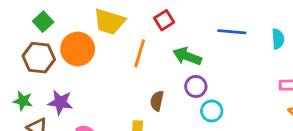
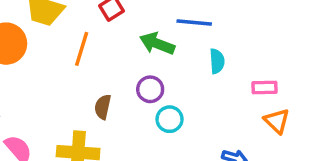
cyan semicircle: (278, 39) -> (217, 61), moved
green arrow: (187, 56) -> (157, 44), moved

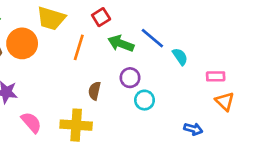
blue line: (194, 22) -> (152, 38), moved, turned 35
green arrow: (157, 44) -> (121, 43), moved
cyan semicircle: (217, 61) -> (180, 57), turned -30

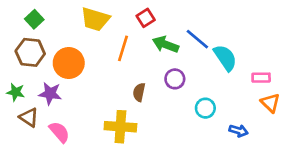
orange circle: (22, 43) -> (69, 63), moved
cyan semicircle: (180, 57) -> (225, 58), size x1.5
cyan circle: (145, 100) -> (205, 108), moved
pink semicircle: (31, 122) -> (59, 132), moved

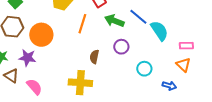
orange triangle: (270, 103) -> (183, 65), moved

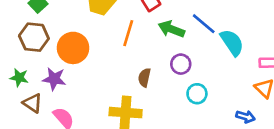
cyan circle: (144, 69) -> (197, 94), moved

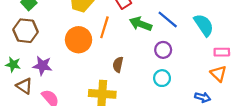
cyan semicircle: (232, 43) -> (204, 25), moved
orange circle: (73, 48) -> (79, 40), moved
purple circle: (181, 64) -> (163, 50), moved

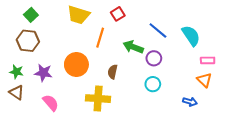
green arrow: (141, 24) -> (133, 47), moved
orange circle: (79, 40) -> (76, 65), moved
brown triangle: (24, 86) -> (17, 92), moved

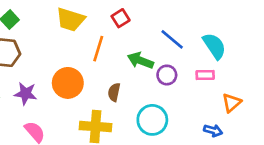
pink rectangle: (208, 60) -> (205, 75), moved
orange triangle: (204, 80) -> (232, 103), turned 35
cyan circle: (153, 84) -> (152, 120), moved, size x1.5

